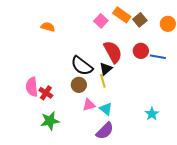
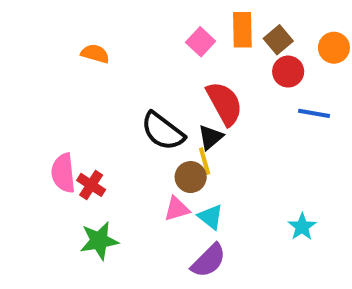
orange rectangle: (122, 15) -> (242, 30), turned 54
red circle: (141, 51) -> (288, 72), moved
brown circle: (79, 85) -> (191, 177), moved

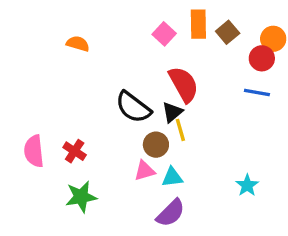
red circle: (288, 72) -> (262, 58), moved
yellow line: (205, 161) -> (180, 130), moved
pink semicircle: (63, 173) -> (34, 151), moved
cyan triangle: (211, 217) -> (172, 177), turned -45

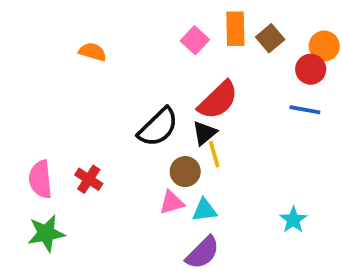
red semicircle: (184, 84) -> (218, 100), turned 75
black semicircle: (133, 107) -> (158, 127), turned -81
green star: (81, 197) -> (46, 233), moved

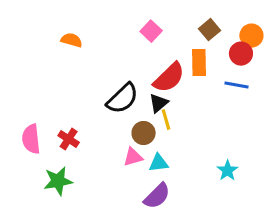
orange rectangle: (235, 29) -> (199, 63), moved
green star: (46, 233) -> (58, 181), moved

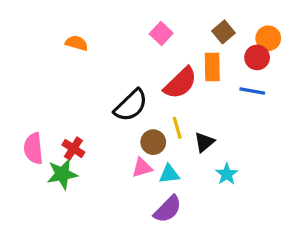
black triangle: (159, 103) -> (204, 142), moved
cyan star: (227, 170) -> (227, 174), moved
green star: (58, 181) -> (62, 174), moved

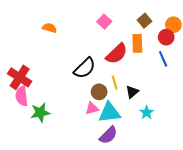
blue line: (252, 91) -> (163, 59), turned 56
red cross: (73, 148) -> (20, 77), moved, size x1.6
cyan triangle: (169, 174) -> (109, 113), size x1.6

